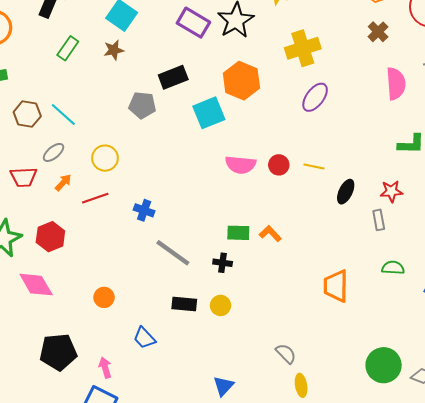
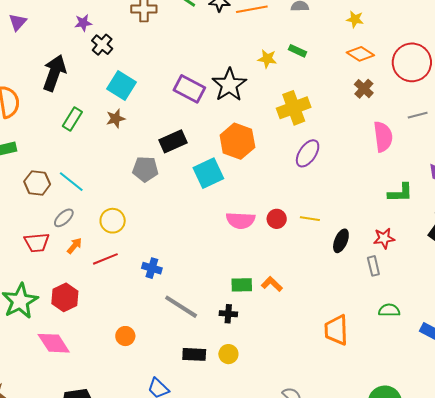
orange circle: (104, 297) -> (125, 336), moved

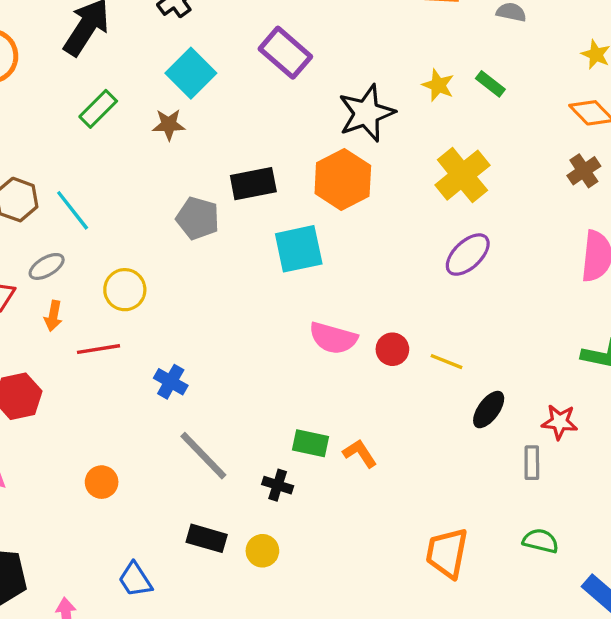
purple rectangle: (189, 89) -> (285, 53), moved
yellow cross: (294, 108) -> (462, 175), turned -32
orange hexagon: (237, 141) -> (343, 179), moved
orange arrow: (74, 246) -> (53, 316), turned 138

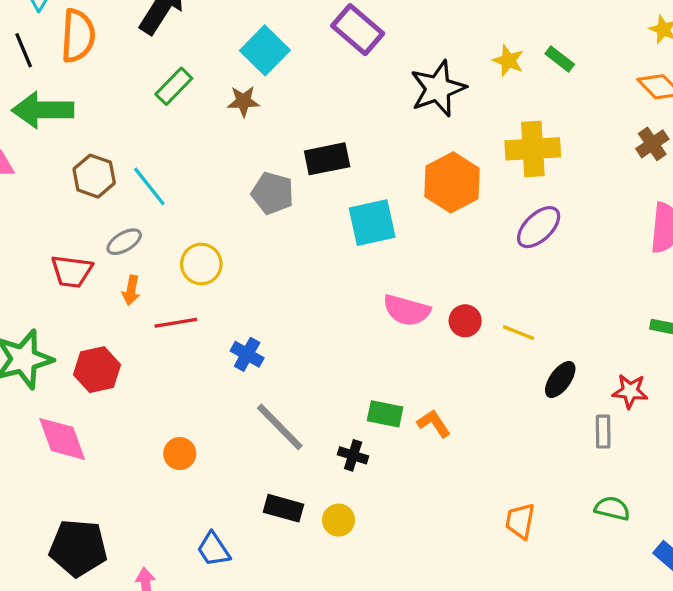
yellow cross: (462, 175) -> (533, 149), turned 36
orange hexagon: (343, 179) -> (452, 182), moved
orange trapezoid: (447, 553) -> (520, 521), size x0.7

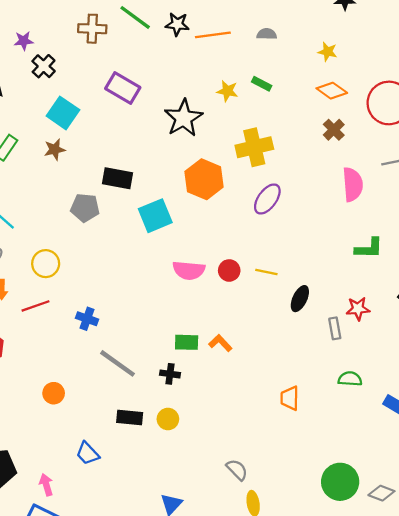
black rectangle: (327, 159) -> (118, 178), turned 32
red star: (630, 391) -> (358, 309), moved

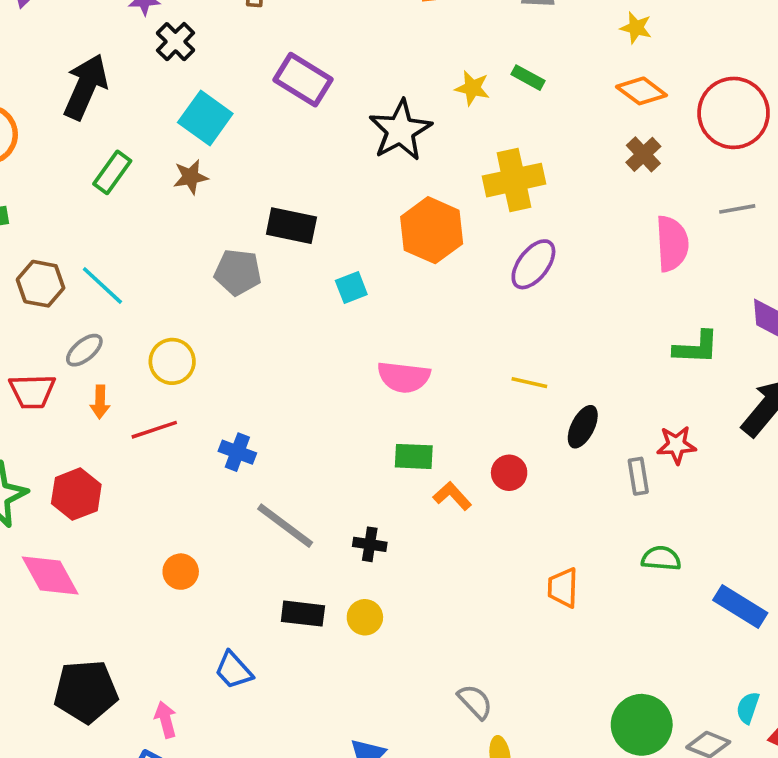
cyan square: (155, 216) -> (351, 288), size x0.6
red circle: (229, 270) -> (509, 473), moved
green rectangle: (187, 342) -> (414, 456), moved

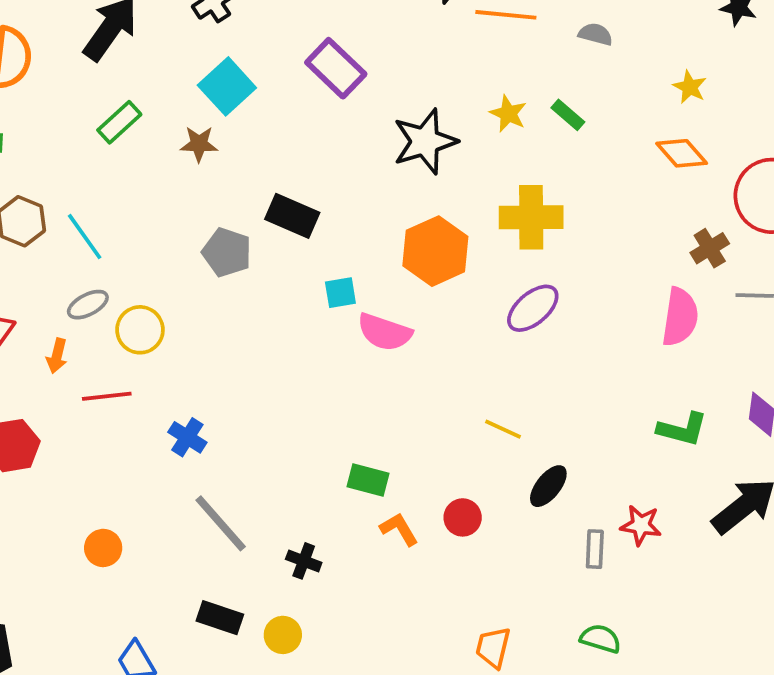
brown cross: (643, 154) -> (710, 248), moved
gray ellipse: (84, 350) -> (88, 305), moved
pink semicircle: (404, 377) -> (385, 332), moved

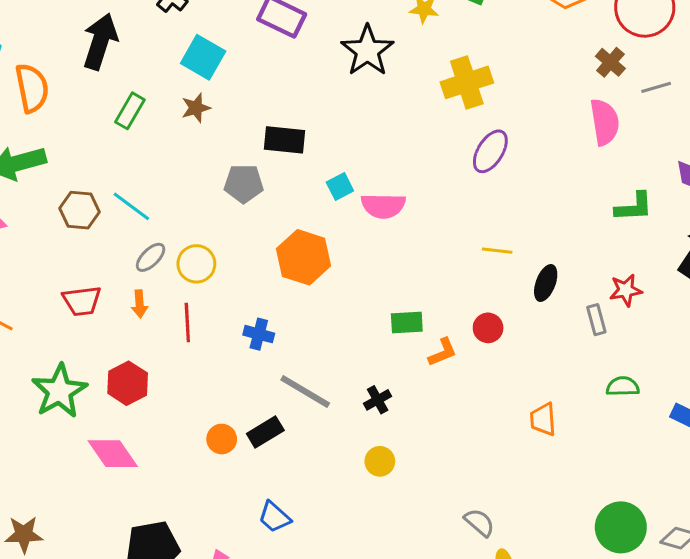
orange hexagon: (435, 251) -> (304, 257), moved
red line: (107, 396) -> (187, 322), turned -69
orange L-shape: (399, 529) -> (443, 352), turned 116
black cross: (304, 561) -> (378, 400), turned -32
black rectangle: (220, 618) -> (265, 432), moved, turned -32

